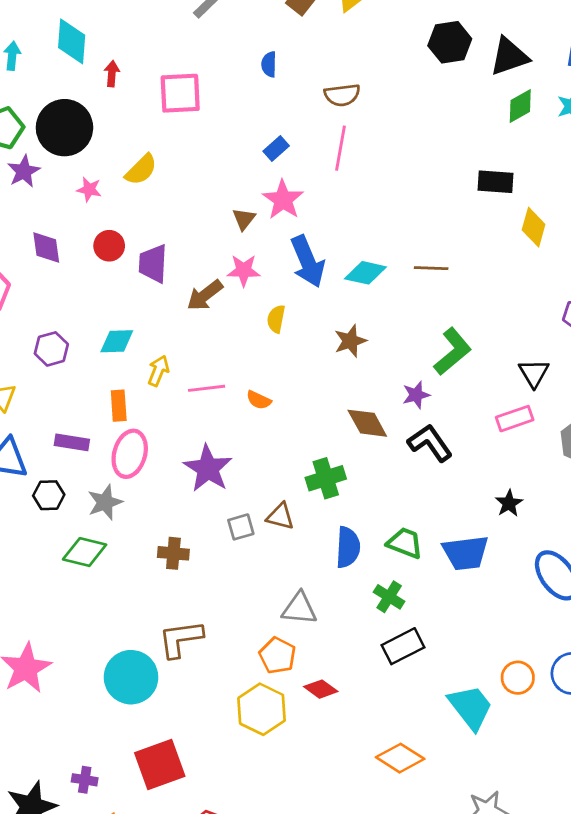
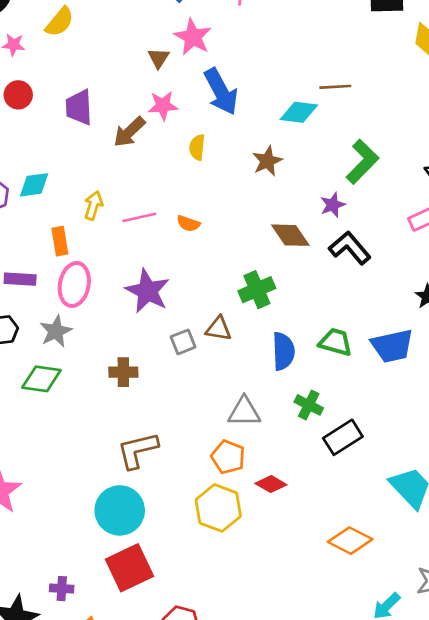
red circle: (109, 246) -> (18, 95), moved
cyan diamond: (365, 273) -> (299, 112), moved
cyan diamond: (117, 341) -> (34, 185), moved
green cross: (389, 597) -> (309, 405), moved
cyan circle: (131, 677) -> (120, 510), moved

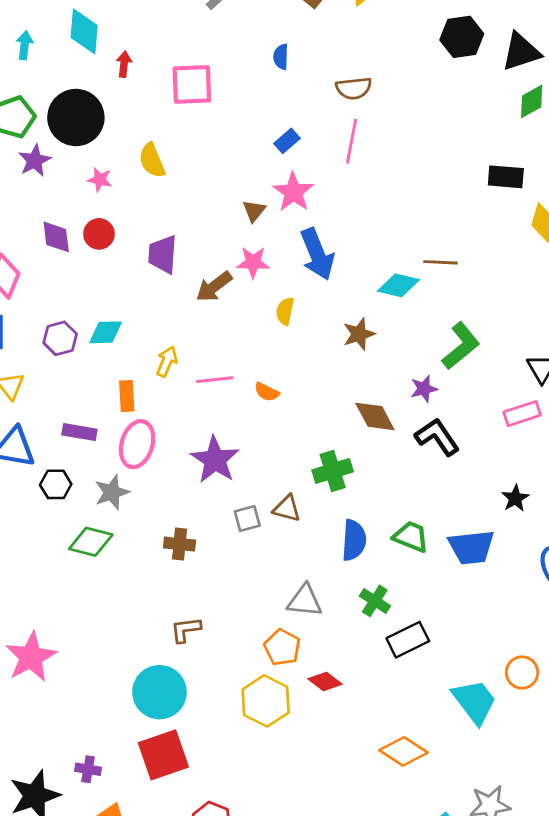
yellow semicircle: (60, 22) -> (152, 160), turned 112
brown L-shape: (138, 450) -> (186, 630), size x0.7

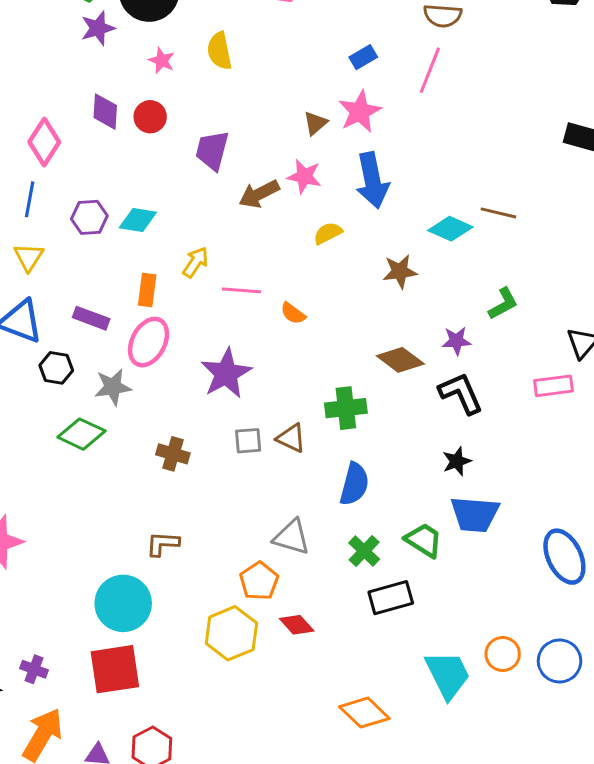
yellow semicircle: (285, 311) -> (328, 233), turned 40
green L-shape: (461, 346) -> (503, 304), size x0.7
brown diamond: (375, 416) -> (400, 360), turned -36
black star: (515, 498) -> (457, 461), moved
green trapezoid: (411, 537) -> (424, 540), moved

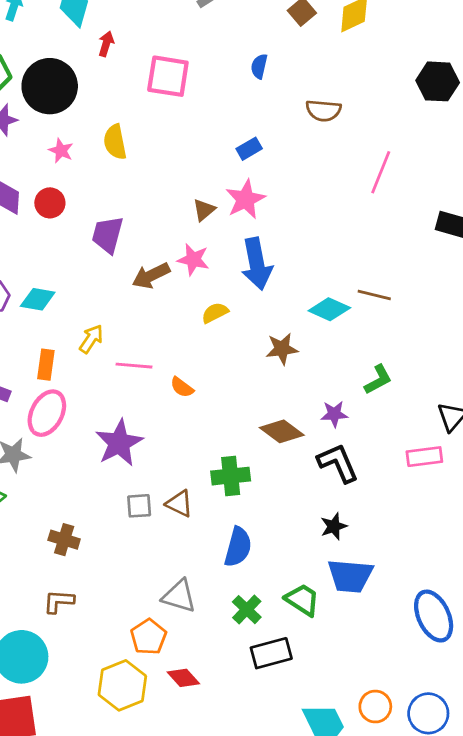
pink line: (430, 70) -> (381, 172), moved
brown cross: (173, 454) -> (64, 540), moved

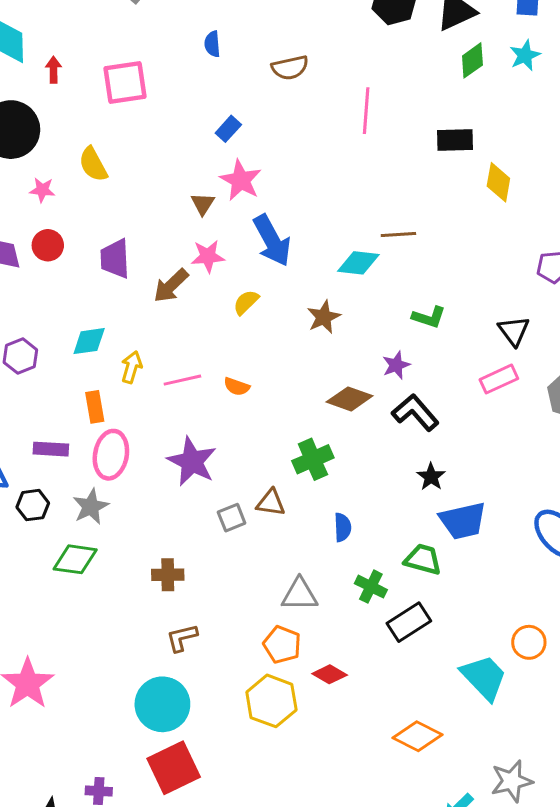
cyan diamond: (38, 299) -> (89, 341), moved
green L-shape: (378, 380) -> (429, 317), turned 64
blue semicircle: (238, 547) -> (343, 527), size x0.7

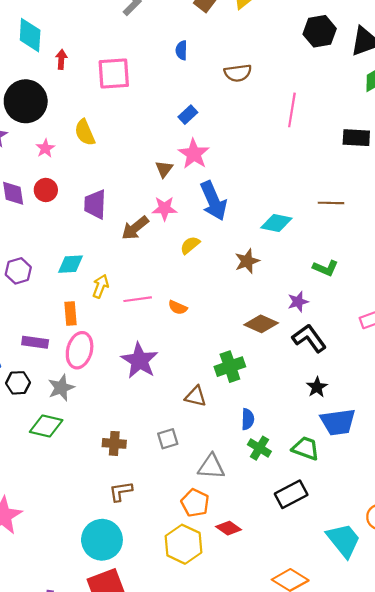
pink star: (42, 190) -> (45, 148), turned 30
brown line: (398, 235) -> (331, 203), moved
gray square: (232, 518) -> (168, 439), moved
green cross: (371, 587) -> (259, 448), moved

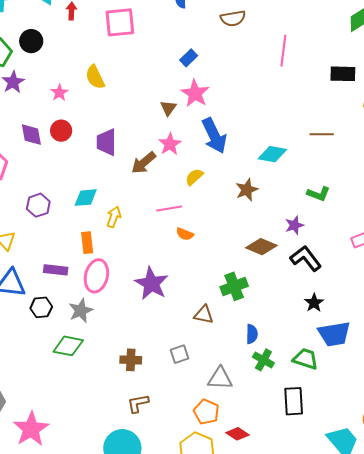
black circle: (26, 101) -> (31, 41), moved, size x0.6
pink star: (165, 208) -> (170, 144), turned -30
pink line: (138, 299) -> (169, 208), moved
black rectangle: (291, 494) -> (294, 401), turned -64

